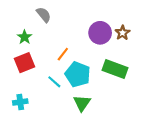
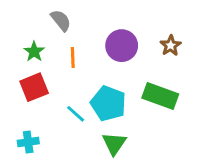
purple circle: (100, 33) -> (122, 46), moved
orange line: (63, 54) -> (73, 57), moved, turned -40

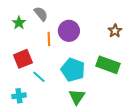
purple circle: (122, 46) -> (69, 31), moved
green star: (34, 52) -> (19, 23), moved
cyan line: (76, 114) -> (39, 77), moved

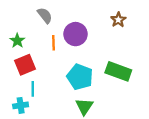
green star: (19, 23) -> (17, 41), moved
brown star: (115, 31) -> (118, 20), moved
cyan line: (39, 77) -> (33, 89), moved, turned 48

